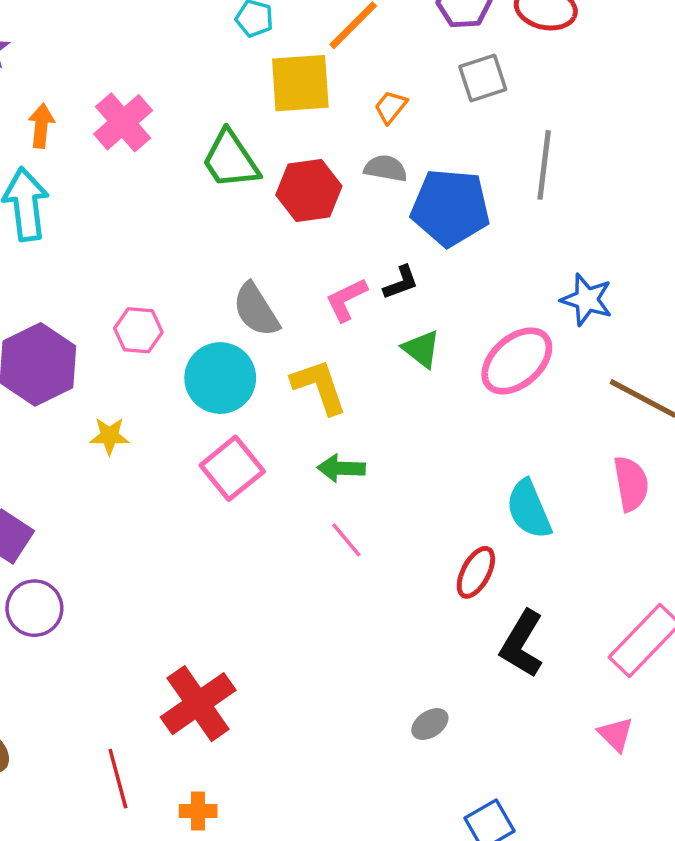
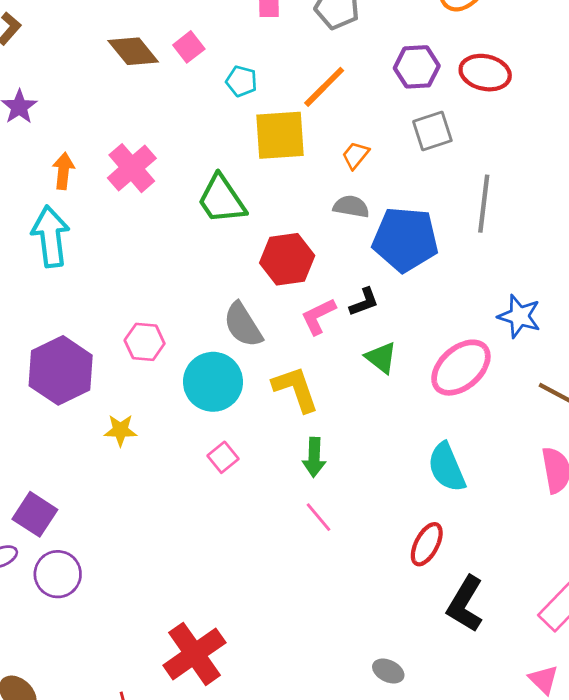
red hexagon: (309, 190) -> (287, 259), moved
pink square: (232, 468) -> (223, 457), size x0.6
green arrow: (341, 468) -> (314, 457), turned -90
cyan semicircle: (529, 509) -> (447, 467), moved
gray ellipse: (430, 724) -> (388, 671), turned 60

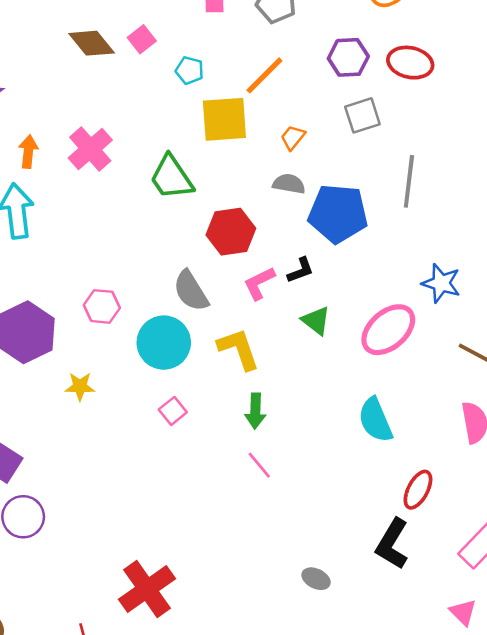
red ellipse: (427, 544) -> (418, 490), moved
gray ellipse: (388, 671) -> (316, 579), moved

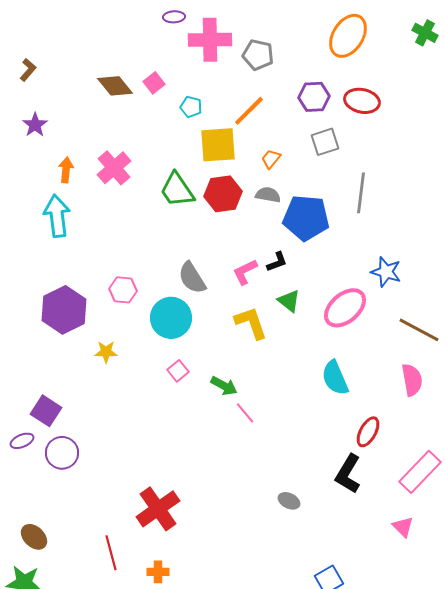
red hexagon: (231, 232) -> (223, 194), moved
yellow L-shape: (239, 349) -> (251, 323), moved
green arrow: (255, 411) -> (224, 386), moved, turned -64

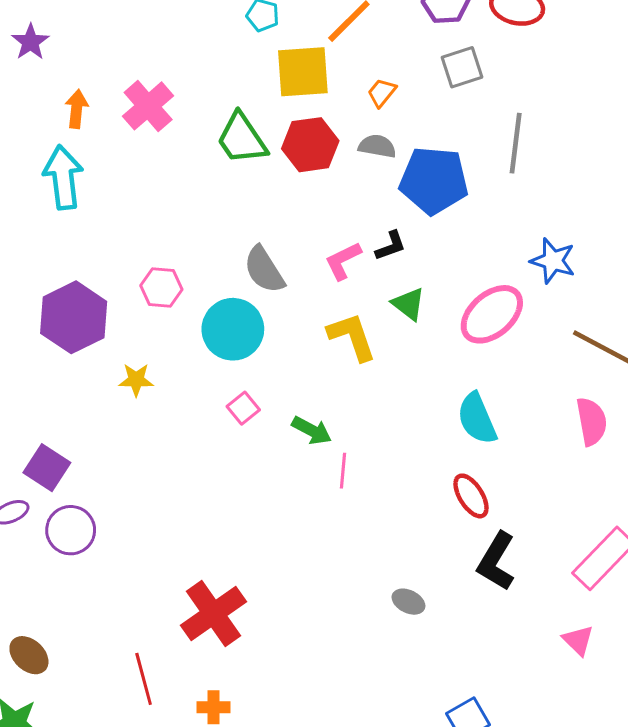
pink line: (245, 413) -> (343, 471), turned 45
red ellipse: (368, 432) -> (471, 496), moved, turned -60

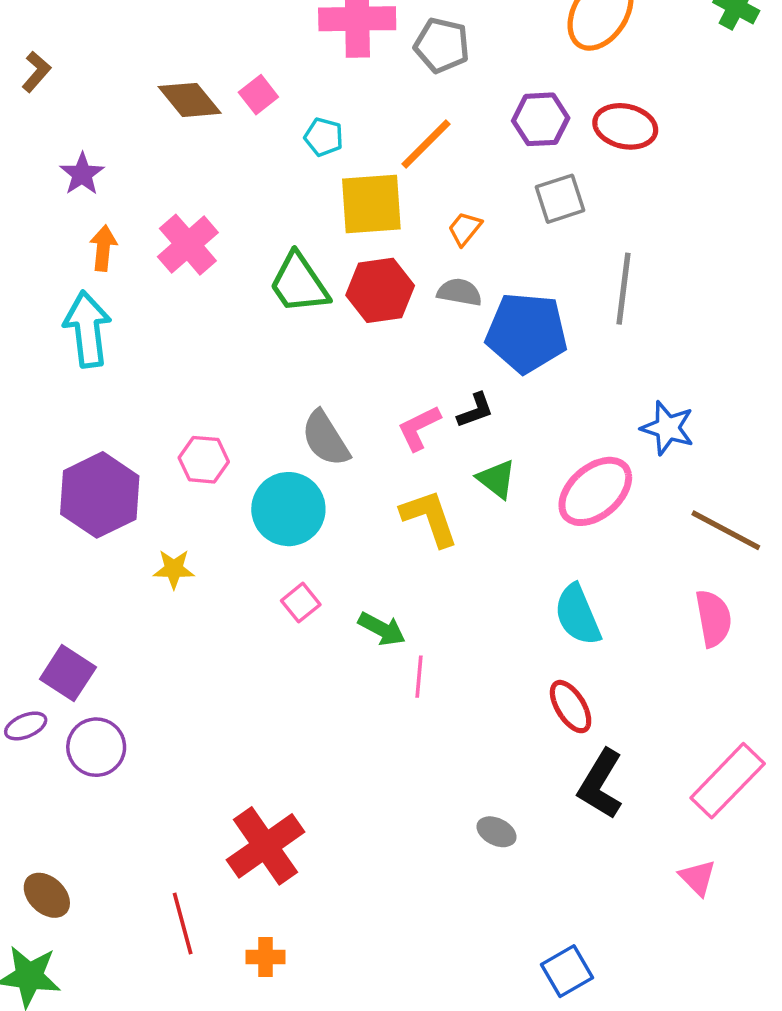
purple star: (30, 42) -> (82, 174), moved

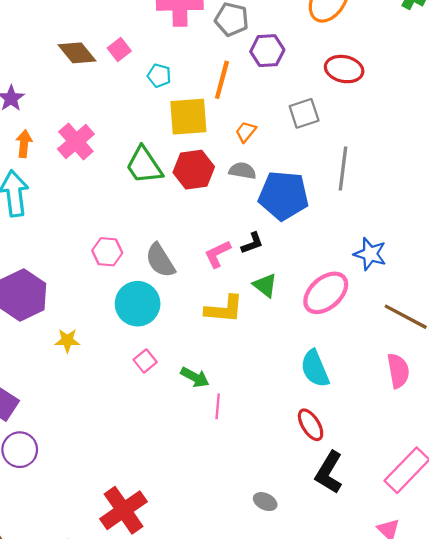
purple hexagon: (541, 119) -> (267, 51), moved
orange line: (426, 144) -> (222, 80), turned -30
pink hexagon: (204, 460) -> (107, 252), moved
yellow L-shape: (429, 518) -> (224, 309), turned 114

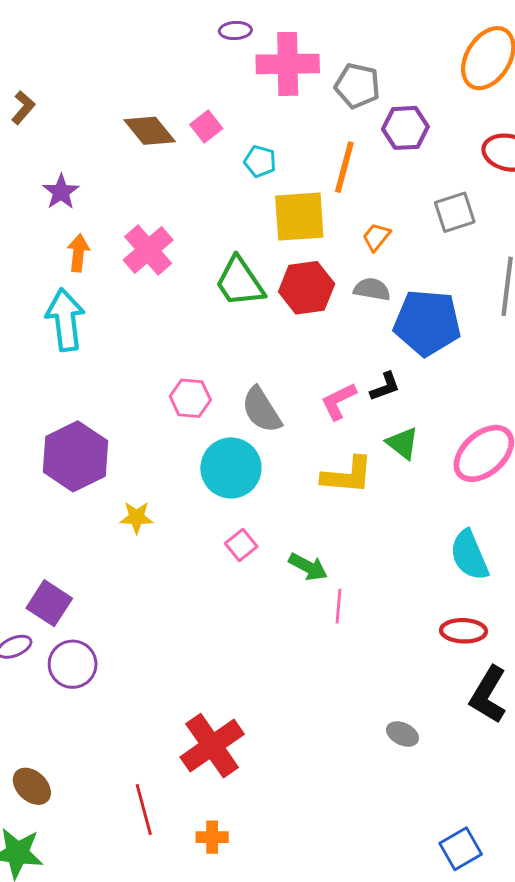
red ellipse: (311, 425) -> (464, 631), turned -56

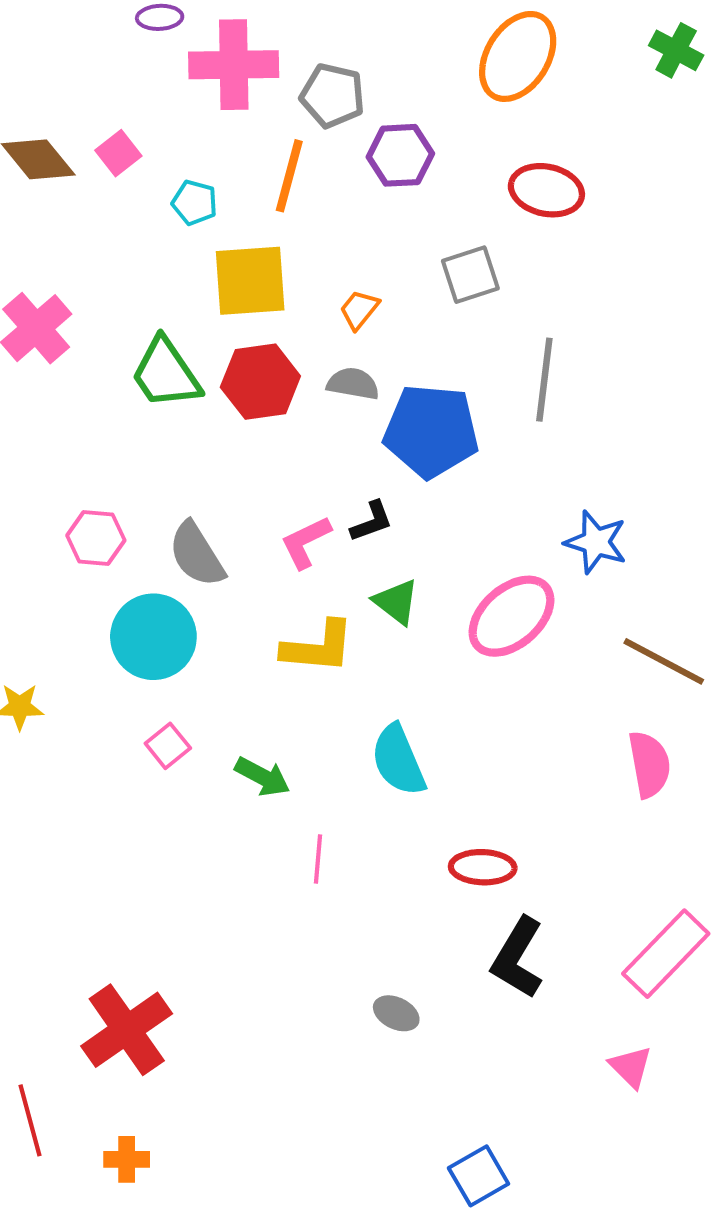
orange line: (344, 167) -> (289, 176), moved
cyan semicircle: (469, 555) -> (398, 760), moved
pink line: (339, 606) -> (318, 859), moved

